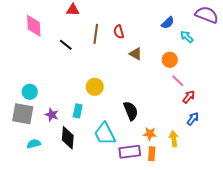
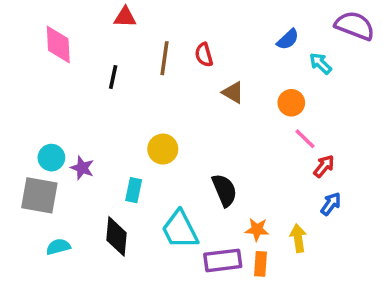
black line: (66, 45) -> (113, 77), turned 64
purple star: (52, 115) -> (82, 168), moved

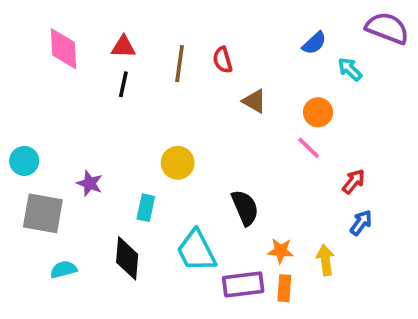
red triangle: (125, 17) -> (123, 47), moved
pink line: (305, 139) -> (309, 148), moved
cyan circle: (51, 158) -> (24, 161), moved

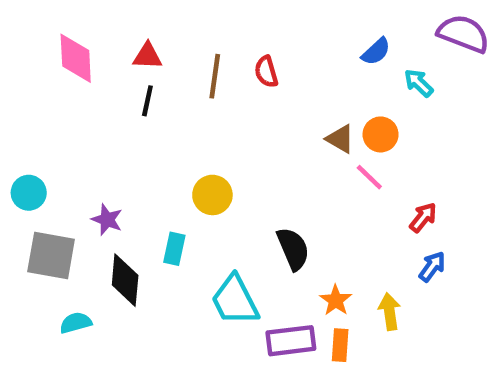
brown triangle: (254, 101) -> (340, 139), moved
orange star: (281, 251) -> (336, 300), turned 30
black diamond: (127, 258) -> (125, 280), moved

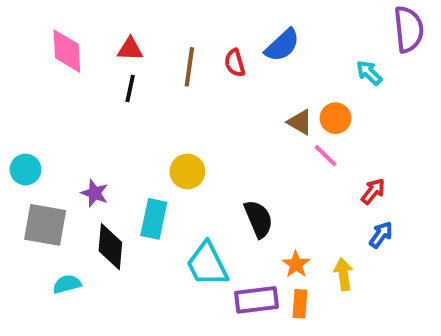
purple semicircle: (463, 34) -> (409, 29), turned 63
blue semicircle: (376, 52) -> (282, 45), moved, size x1.4
cyan rectangle: (174, 249) -> (154, 219), size x1.4

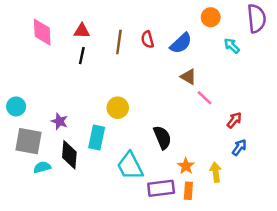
blue semicircle: (282, 45) -> (181, 43), moved
orange circle: (336, 118) -> (211, 17), moved
cyan semicircle: (67, 284) -> (42, 167), moved

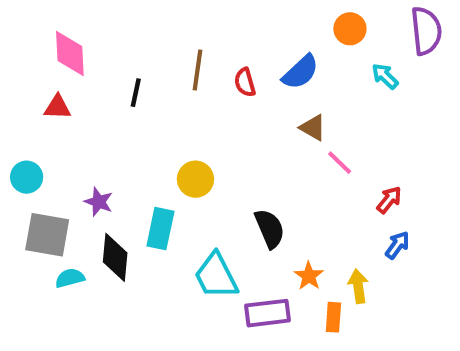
red triangle: (82, 31) -> (57, 107), moved
red semicircle: (147, 40) -> (245, 82), moved
orange rectangle: (188, 191) -> (333, 317), moved

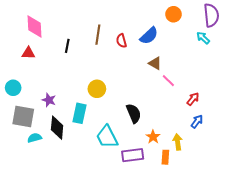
cyan arrow: (385, 76) -> (203, 38), moved

